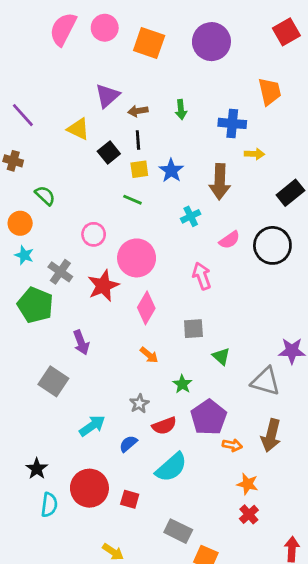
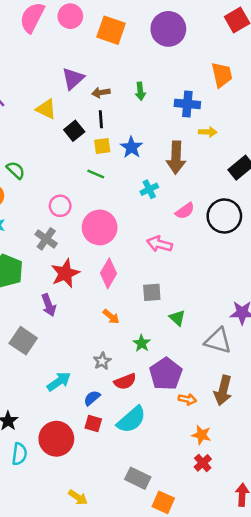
gray cross: (60, 272) -> (46, 239), moved
pink arrow: (202, 276) -> (159, 244), turned -55
red star: (103, 286) -> (65, 273), moved
red square: (130, 499) -> (93, 423), moved

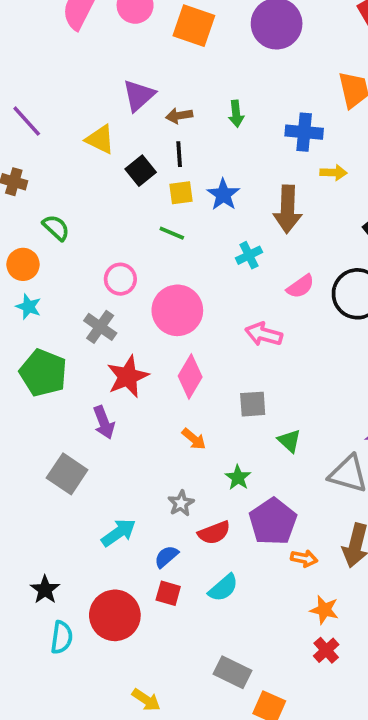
cyan semicircle: (131, 420) -> (223, 588), size x0.7

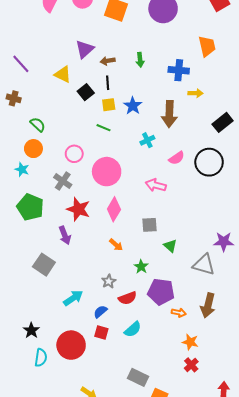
orange circle: (23, 264) -> (33, 149), moved
red star: (128, 376) -> (78, 209), turned -30
purple pentagon: (273, 522) -> (161, 292), turned -30

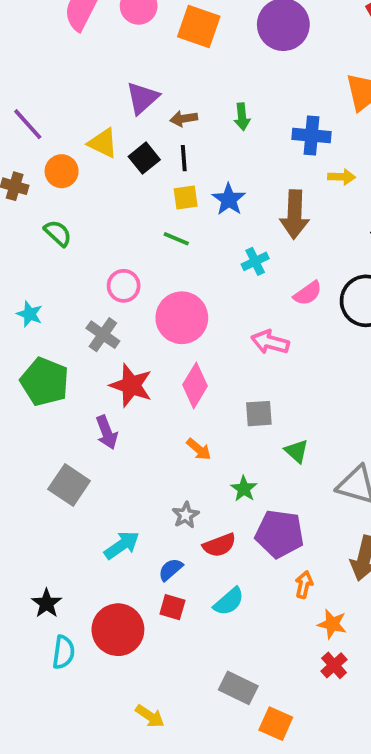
black square: (86, 92) -> (144, 158), moved
orange circle: (33, 149) -> (62, 171), moved
orange arrow: (179, 313) -> (304, 585), moved, turned -88

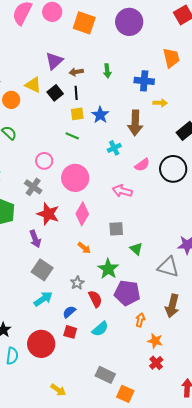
gray square: (69, 485) -> (42, 270), moved
green star: (244, 489) -> (108, 269), size x1.5
red semicircle: (219, 545) -> (95, 299), turned -96

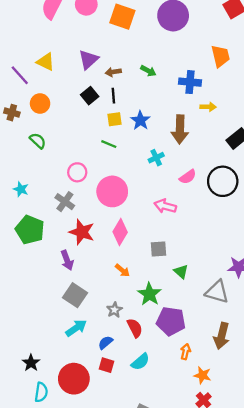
green arrow: (107, 71) -> (148, 71), turned -56
yellow triangle: (33, 85) -> (46, 62), moved

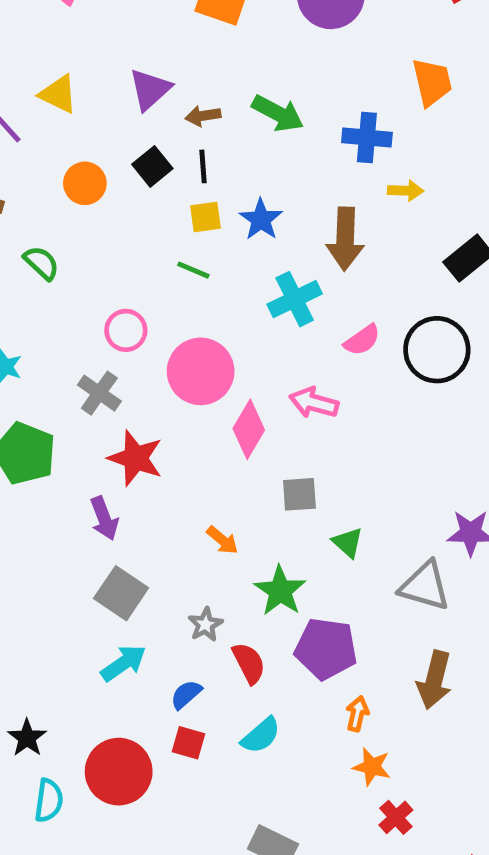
green arrow: (148, 71) -> (278, 113), size x1.5
orange circle: (40, 103) -> (85, 183), moved
cyan cross: (156, 158) -> (295, 299), size x1.5
pink diamond: (120, 232) -> (249, 429), moved
orange star: (202, 375) -> (372, 767), moved

